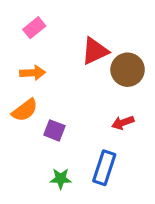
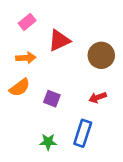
red triangle: (95, 51) -> (59, 40), moved
purple square: (54, 130) -> (52, 99), moved

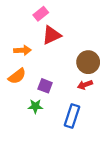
pink rectangle: (27, 22) -> (41, 14), moved
brown circle: (101, 55) -> (88, 62), moved
green star: (48, 142) -> (35, 106), moved

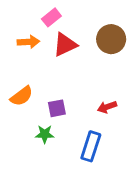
orange arrow: (22, 50) -> (28, 42), moved
brown circle: (88, 62) -> (111, 39), moved
purple square: (45, 86) -> (57, 108), turned -32

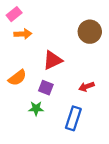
pink rectangle: (51, 17) -> (14, 14), moved
red triangle: (65, 45) -> (52, 60), moved
purple square: (57, 108) -> (46, 88), turned 32

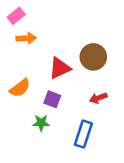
brown circle: (90, 32) -> (93, 57), moved

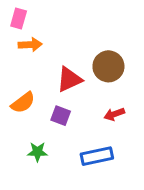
pink rectangle: (16, 16) -> (19, 19), turned -35
green star: (41, 123) -> (37, 152), moved
blue rectangle: (83, 134) -> (97, 156), turned 60

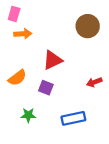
brown circle: (108, 66) -> (88, 26), moved
red arrow: (114, 114) -> (94, 82), moved

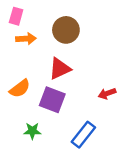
brown circle: (88, 26) -> (66, 30), moved
purple square: (46, 88) -> (52, 100), size x1.5
blue rectangle: (73, 118) -> (83, 135), turned -40

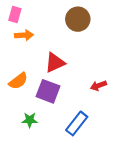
brown circle: (66, 30) -> (78, 19), moved

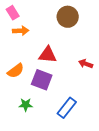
pink rectangle: (15, 15) -> (13, 13), turned -48
red triangle: (55, 63) -> (48, 55), turned 30
red arrow: (98, 86) -> (86, 64), moved, turned 40

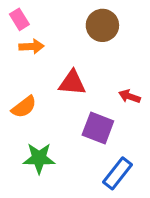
purple square: (42, 80) -> (98, 128), moved
green star: (26, 105) -> (39, 158), size x1.5
blue rectangle: (67, 108) -> (118, 173), moved

